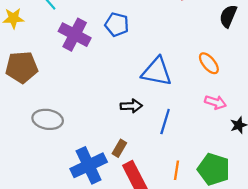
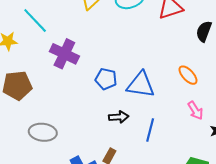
blue pentagon: (117, 25) -> (106, 79), moved
pink arrow: (215, 102) -> (195, 111), turned 42

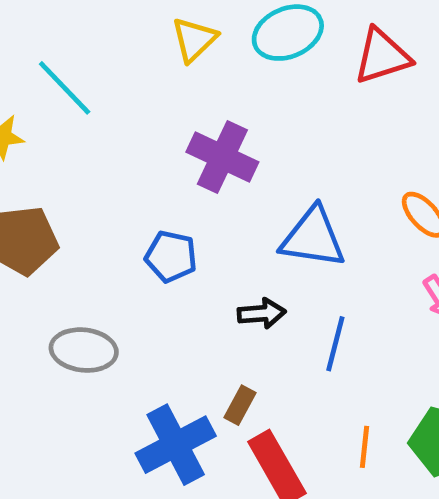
purple cross: (64, 54) -> (222, 157), moved
blue pentagon: (106, 79) -> (171, 256), moved

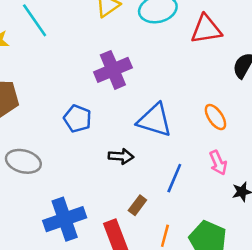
purple cross: (222, 157) -> (113, 70), turned 33
blue line: (335, 344) -> (174, 178), moved
brown rectangle: (240, 405) -> (137, 205), moved

